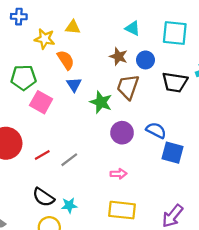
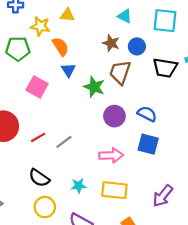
green pentagon: (23, 78) -> (18, 49), moved
blue square: (172, 153) -> (148, 144), moved
pink arrow: (119, 174) -> (111, 155), size x1.5
cyan star: (69, 205) -> (79, 186), moved

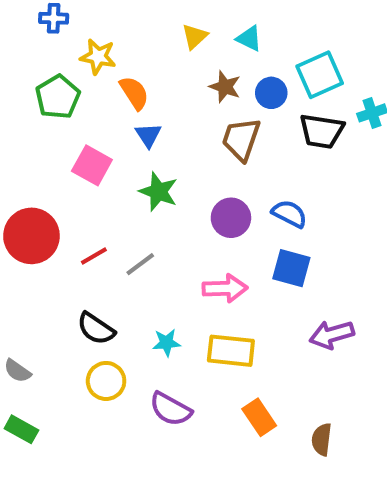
yellow triangle: (67, 15) -> (195, 36), moved, turned -48
cyan square: (165, 21) -> (320, 75), moved, turned -30
green pentagon: (18, 49) -> (58, 97), turned -30
green star: (94, 87) -> (158, 192), moved
purple arrow: (163, 196) -> (332, 335), moved, turned 35

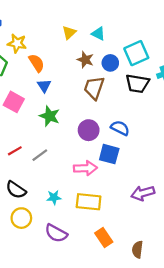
blue square: (291, 268) -> (109, 154), moved

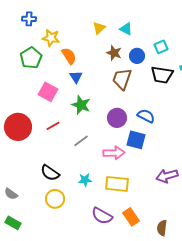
cyan square: (136, 53) -> (161, 47), size x0.6
red line: (15, 151) -> (53, 126), moved
gray line: (40, 155) -> (81, 141), moved
purple semicircle: (56, 233) -> (102, 216), moved

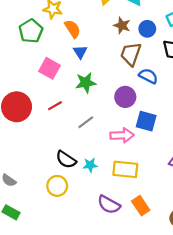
green star: (81, 105) -> (86, 83), turned -30
blue semicircle: (146, 116) -> (148, 76), moved
black semicircle: (50, 173) -> (66, 160), moved

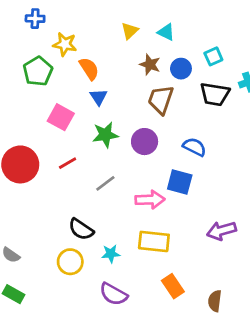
blue semicircle: (148, 76) -> (194, 147), moved
purple circle: (125, 97) -> (145, 142), moved
cyan star: (90, 165) -> (111, 254), moved
purple semicircle: (109, 205) -> (113, 294), moved

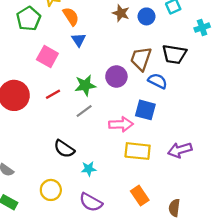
black trapezoid: (215, 94) -> (174, 54), moved
brown trapezoid: (161, 100) -> (141, 59), moved
green star: (105, 135) -> (85, 85), moved
yellow rectangle: (154, 241) -> (138, 151), moved
yellow circle: (70, 262) -> (51, 190), moved

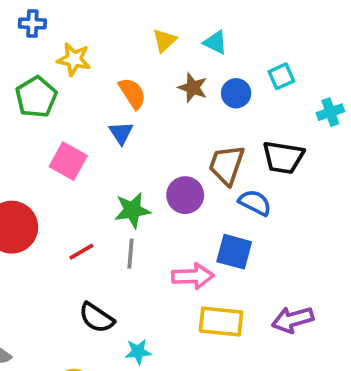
orange semicircle: (71, 16) -> (132, 93), moved
red line: (53, 94) -> (81, 252), moved
gray line: (84, 111) -> (130, 254), turned -48

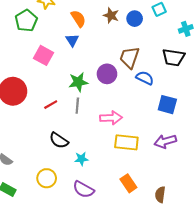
black trapezoid: (283, 157) -> (173, 57), moved
blue square: (234, 252) -> (167, 105), moved

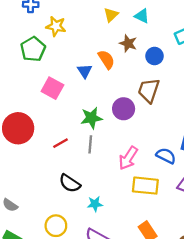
orange semicircle: (78, 19) -> (106, 59), moved
blue circle: (135, 19) -> (155, 56), moved
blue semicircle: (145, 78) -> (166, 156), moved
pink arrow: (111, 118) -> (128, 158), turned 125

